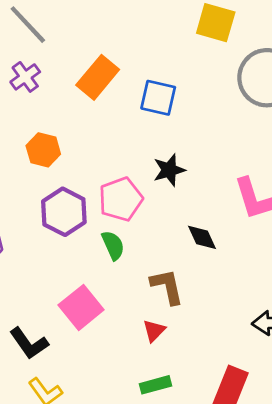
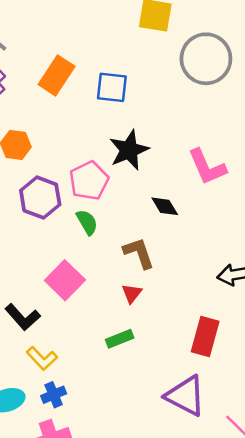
black star: (169, 170) -> (129, 150), size x1.4
green rectangle: (156, 385) -> (120, 339), moved

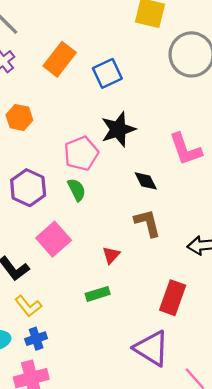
blue square: (112, 87) -> (107, 73), turned -36
purple hexagon: (40, 198) -> (28, 188), moved
brown L-shape: (139, 253) -> (147, 223), moved

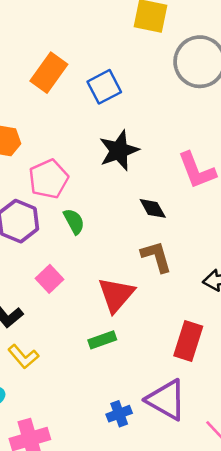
pink pentagon: (81, 154) -> (49, 179), moved
pink square: (54, 239) -> (50, 279), size x0.7
red triangle: (111, 255) -> (116, 295), size x1.8
blue cross: (36, 339) -> (119, 414), moved

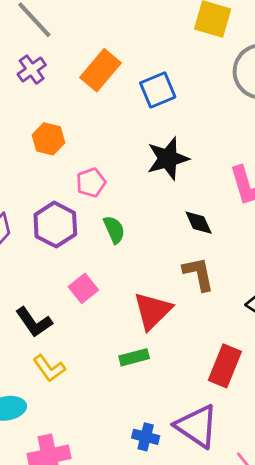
pink pentagon: (49, 179) -> (91, 183), size x0.7
blue cross: (119, 414) -> (146, 437), turned 30

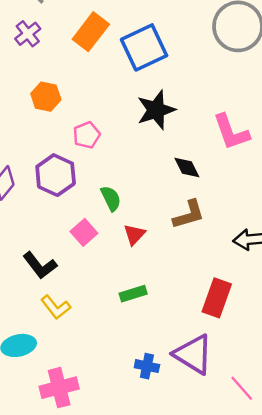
blue square: (158, 90) -> (144, 47), size x1.4
green semicircle: (114, 230) -> (111, 198), moved
brown L-shape: (198, 274) -> (189, 215), turned 88
red triangle: (153, 311) -> (134, 234), moved, size x0.6

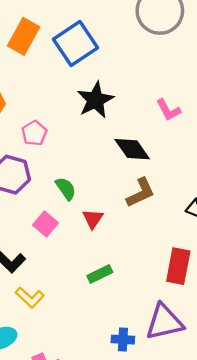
pink L-shape: (231, 132) -> (168, 110), size x0.7
black diamond: (187, 168) -> (132, 149), size x1.4
purple triangle: (193, 354) -> (164, 322), turned -36

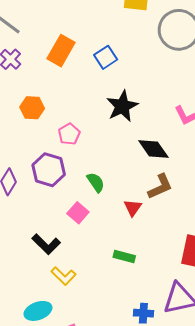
blue square: (75, 44) -> (106, 57), size x0.6
red triangle: (93, 219) -> (133, 208), moved
green rectangle: (100, 274) -> (124, 256), turned 40

